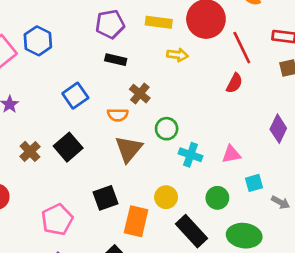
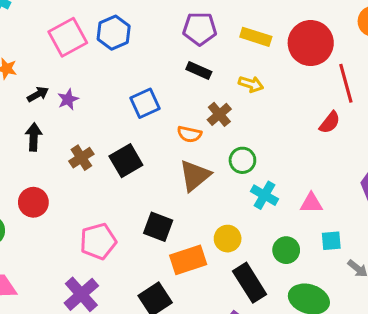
yellow arrow: (177, 55) -> (251, 84), moved
black square: (106, 198) -> (158, 227), turned 30
orange rectangle: (136, 221) -> (188, 260), turned 48

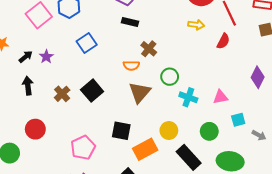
yellow arrow: (251, 84) -> (196, 25), moved
blue square: (145, 103) -> (87, 43), moved

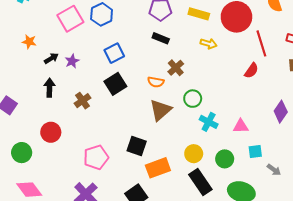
yellow arrow: (196, 25) -> (209, 44), moved
black square: (92, 91) -> (115, 84), moved
yellow circle: (169, 131) -> (194, 154), moved

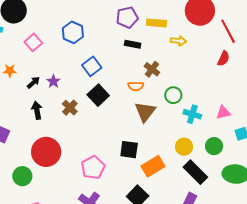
yellow rectangle: (199, 14) -> (156, 23), moved
pink square: (70, 19) -> (33, 42), moved, size x0.7
brown cross: (83, 101) -> (70, 108), moved
red circle: (51, 132) -> (46, 152), size x1.5

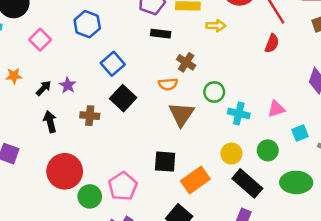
brown cross: (70, 108) -> (90, 116), turned -35
green circle: (22, 176) -> (90, 196), moved

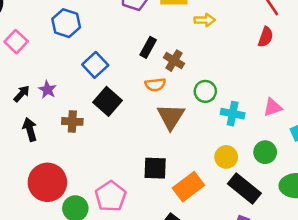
black rectangle: (161, 34) -> (148, 47), moved, turned -66

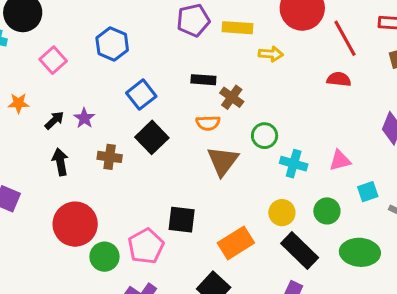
red semicircle: (266, 37) -> (339, 79), turned -108
black rectangle: (148, 47) -> (203, 80), turned 60
black square: (155, 168) -> (182, 220), moved

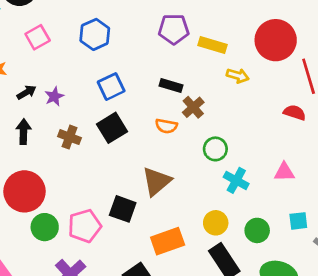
pink triangle: (340, 160) -> (284, 172), moved
brown triangle: (223, 161) -> (157, 181), moved

